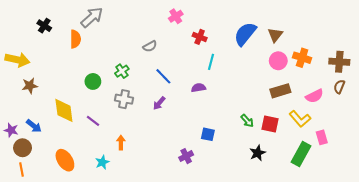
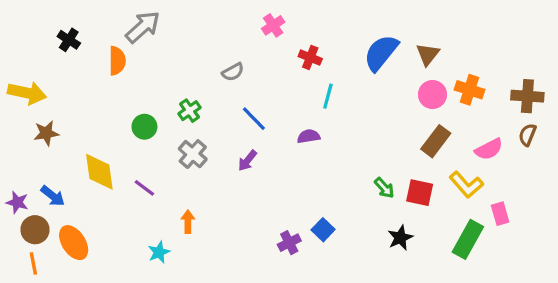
brown rectangle: (280, 91) -> (436, 141), turned -36
gray cross: (124, 99) -> (193, 154), turned 30
blue square: (208, 134) -> (323, 230), moved, turned 32
orange ellipse: (65, 160) -> (74, 243), moved

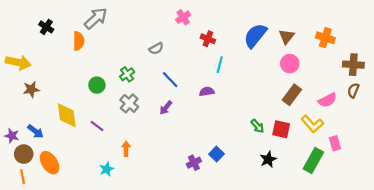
orange cross: (470, 90) -> (325, 38), moved

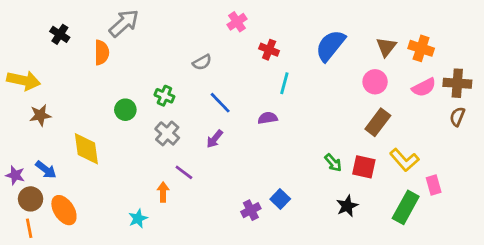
brown triangle: (287, 37) -> (386, 47), moved
green cross: (127, 74) -> (164, 96), turned -32
pink semicircle: (327, 100) -> (424, 87), moved
purple line: (97, 126) -> (184, 172), moved

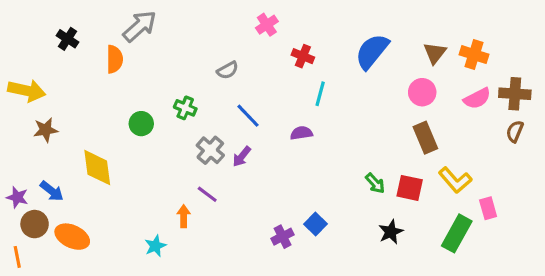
brown rectangle: (378, 122) -> (425, 138), turned -60
gray cross: (167, 133) -> (210, 150), moved
orange ellipse: (64, 210) -> (72, 237), turned -32
orange line: (29, 228) -> (17, 257), moved

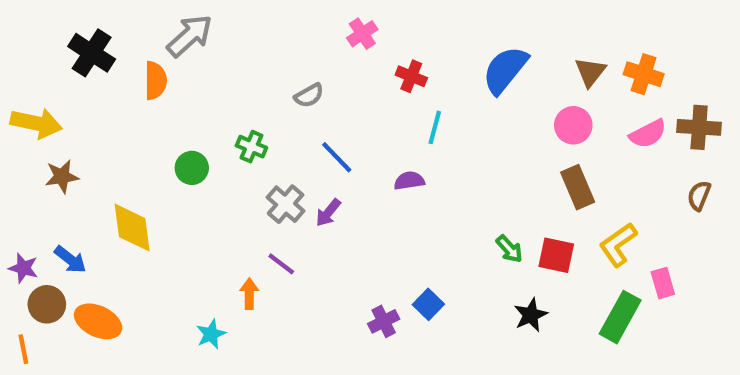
black cross: (67, 39) -> (92, 53), size x1.5
brown semicircle: (515, 131) -> (699, 196), moved
yellow L-shape: (455, 180) -> (618, 245), turned 96

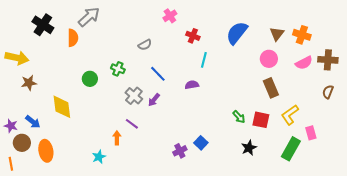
orange ellipse: (98, 321) -> (46, 151), turned 55

